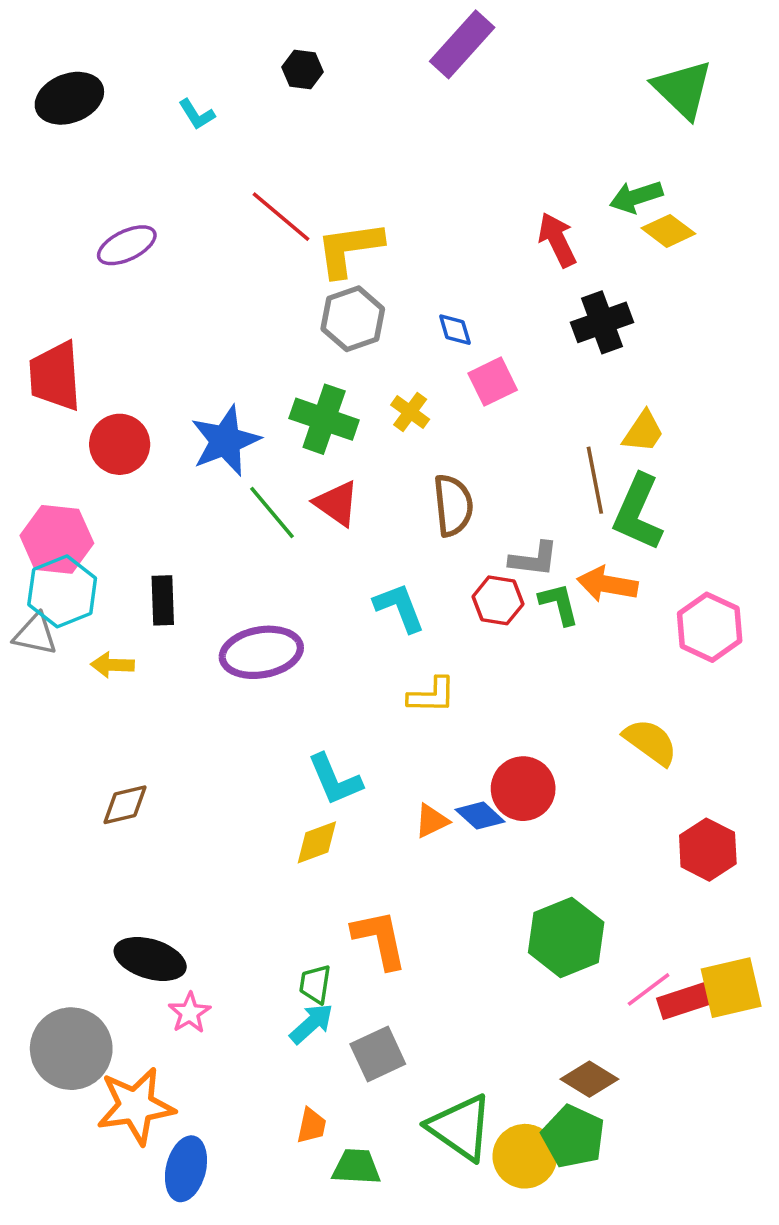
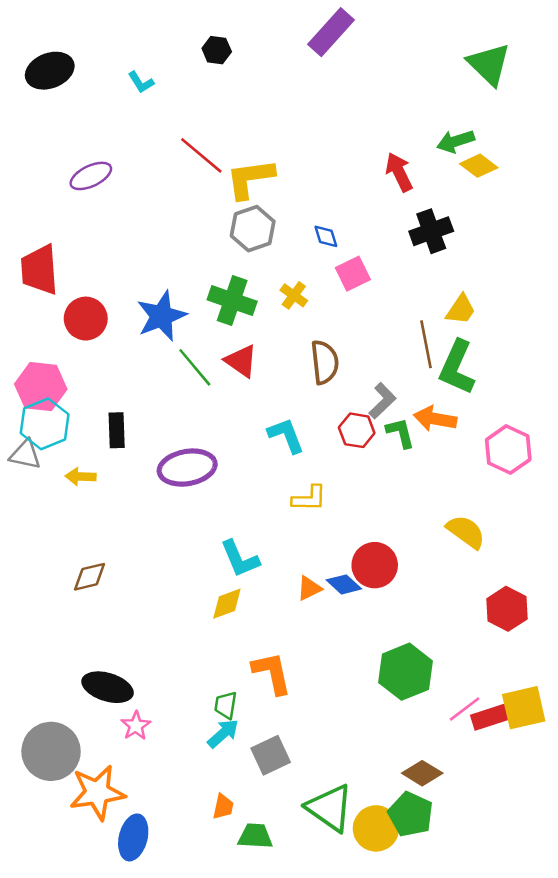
gray L-shape: (534, 559) -> (382, 401), turned -51

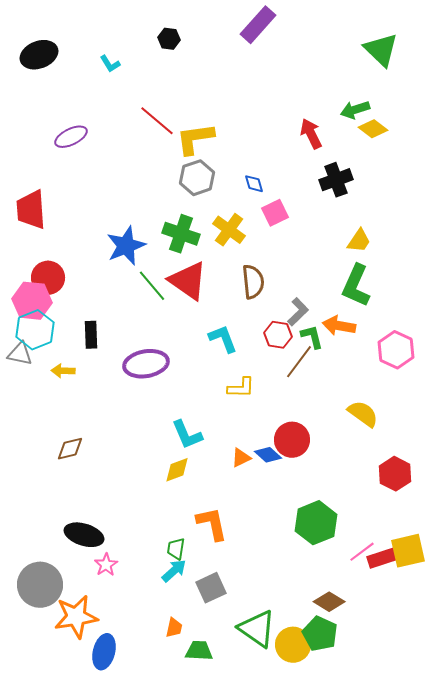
yellow cross: (294, 295) -> (229, 230), size x1.5
red circle: (86, 319) -> (48, 278), moved
brown line: (426, 344) -> (299, 362), moved, turned 48
red triangle: (241, 361) -> (188, 281), size x1.5

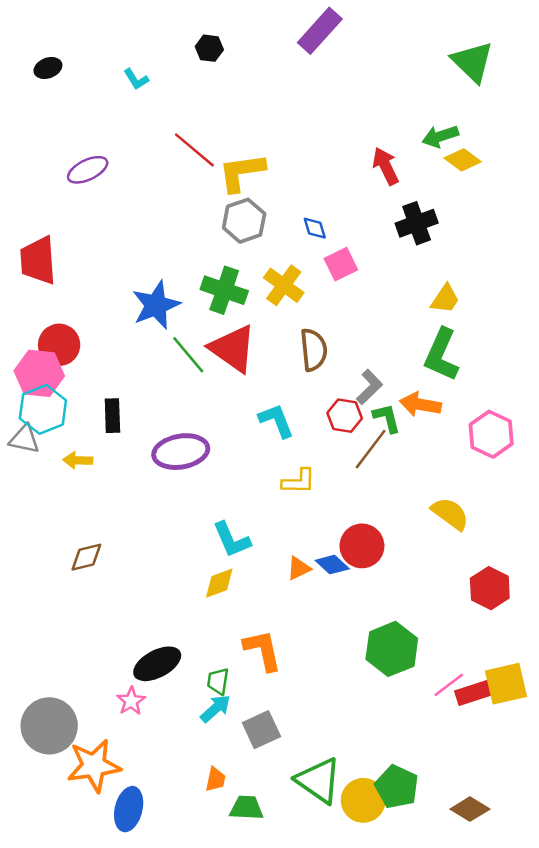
black ellipse: (39, 55) -> (48, 68), size x0.6
black ellipse: (84, 535) -> (157, 664), moved, turned -45
brown diamond: (329, 602) -> (470, 809), moved

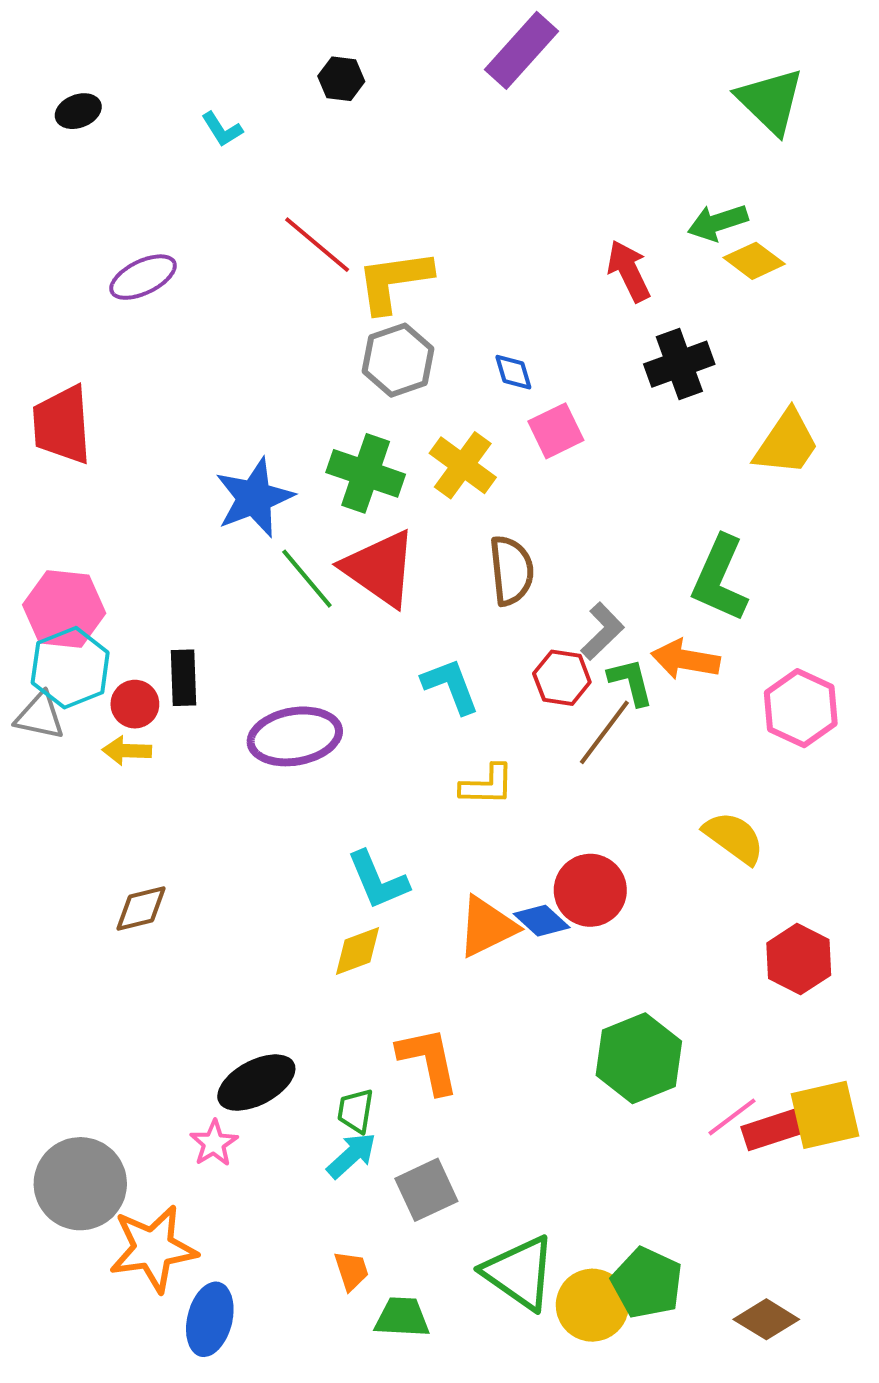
yellow trapezoid: (445, 299) -> (787, 443), moved, size x1.4
red circle: (59, 345) -> (135, 704), moved, size x0.7
orange triangle: (299, 568) -> (487, 927), size x1.6
orange trapezoid: (216, 779) -> (351, 1271), turned -30

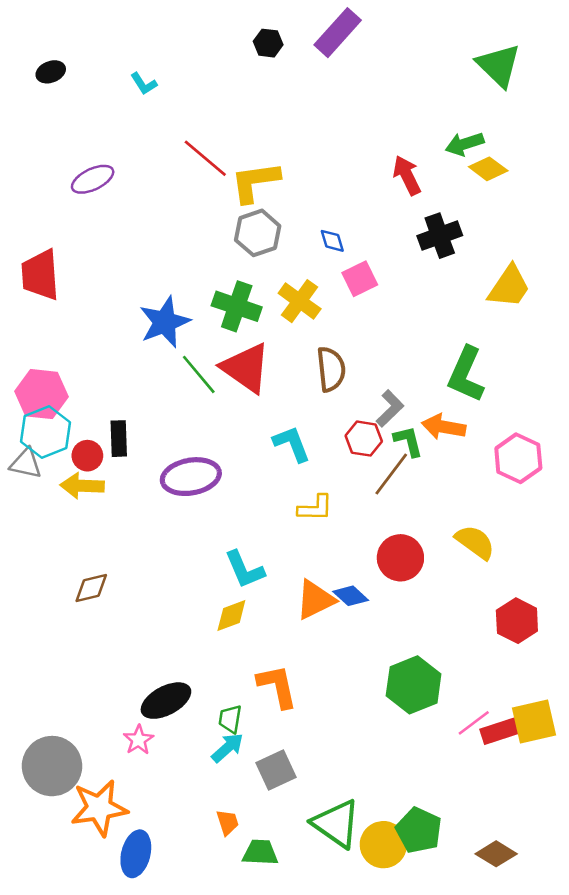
black hexagon: (341, 79) -> (268, 43), moved
yellow arrow: (127, 751) -> (82, 486), size x1.4
red circle: (590, 890) -> (400, 558), moved

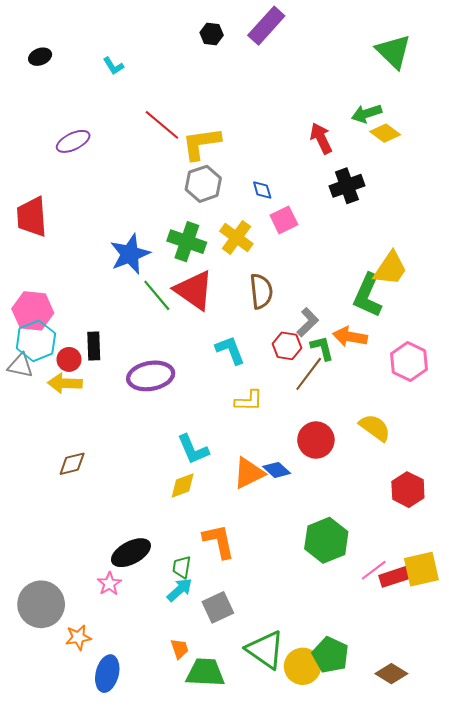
yellow trapezoid: (509, 287) -> (390, 268), moved
orange star: (99, 808) -> (78, 637), size x0.6
green trapezoid: (260, 853) -> (205, 673), size x1.4

